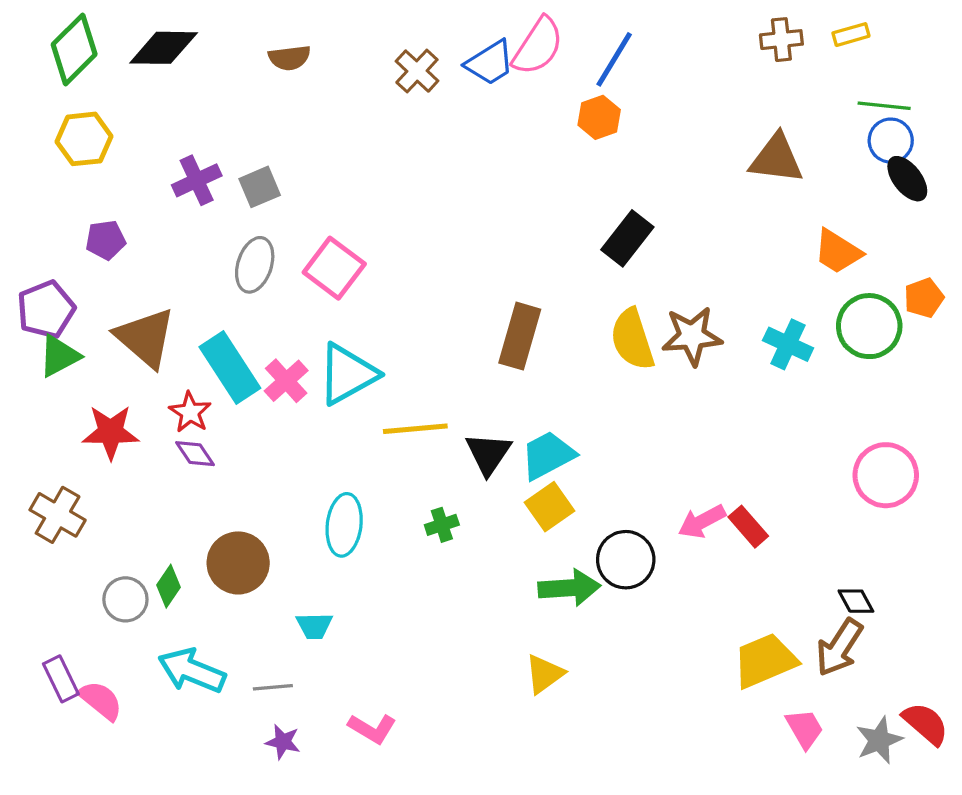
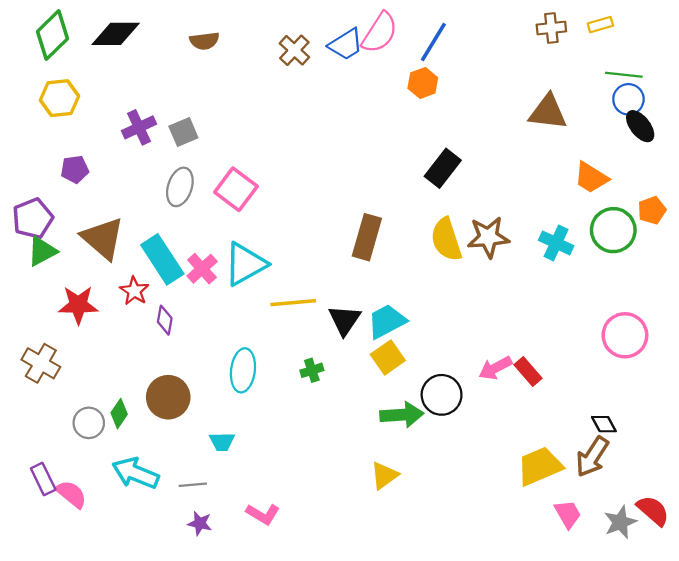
purple diamond: (195, 454) -> (165, 320), moved, turned 44

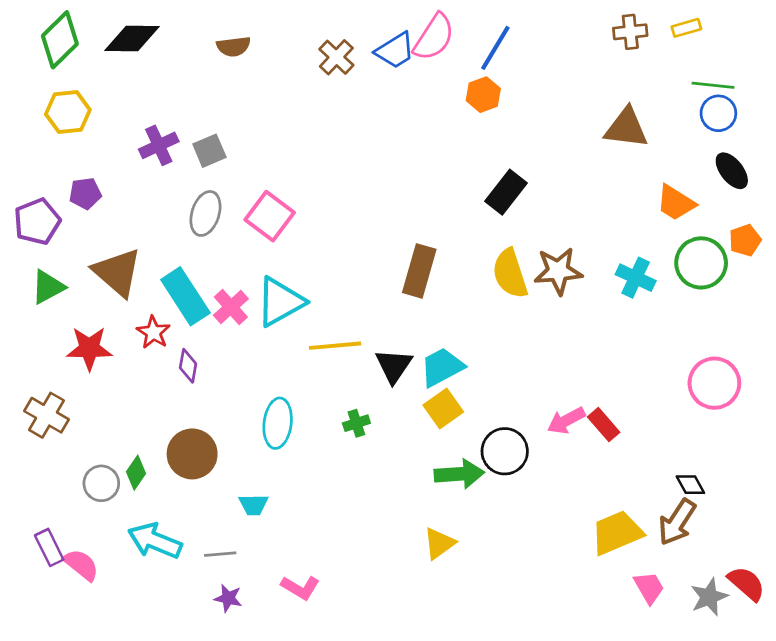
black ellipse: (640, 126) -> (732, 171), moved
purple pentagon: (33, 218) -> (37, 222), moved

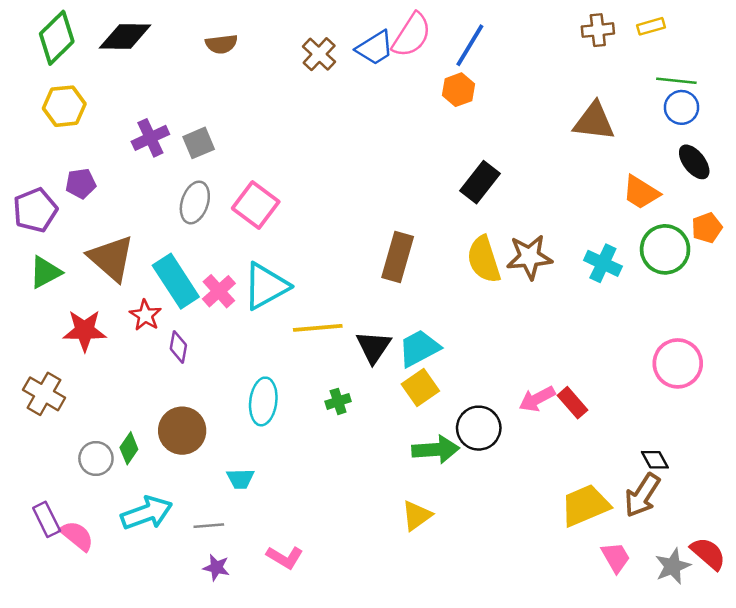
cyan arrow: (155, 541) -> (147, 513), turned 138

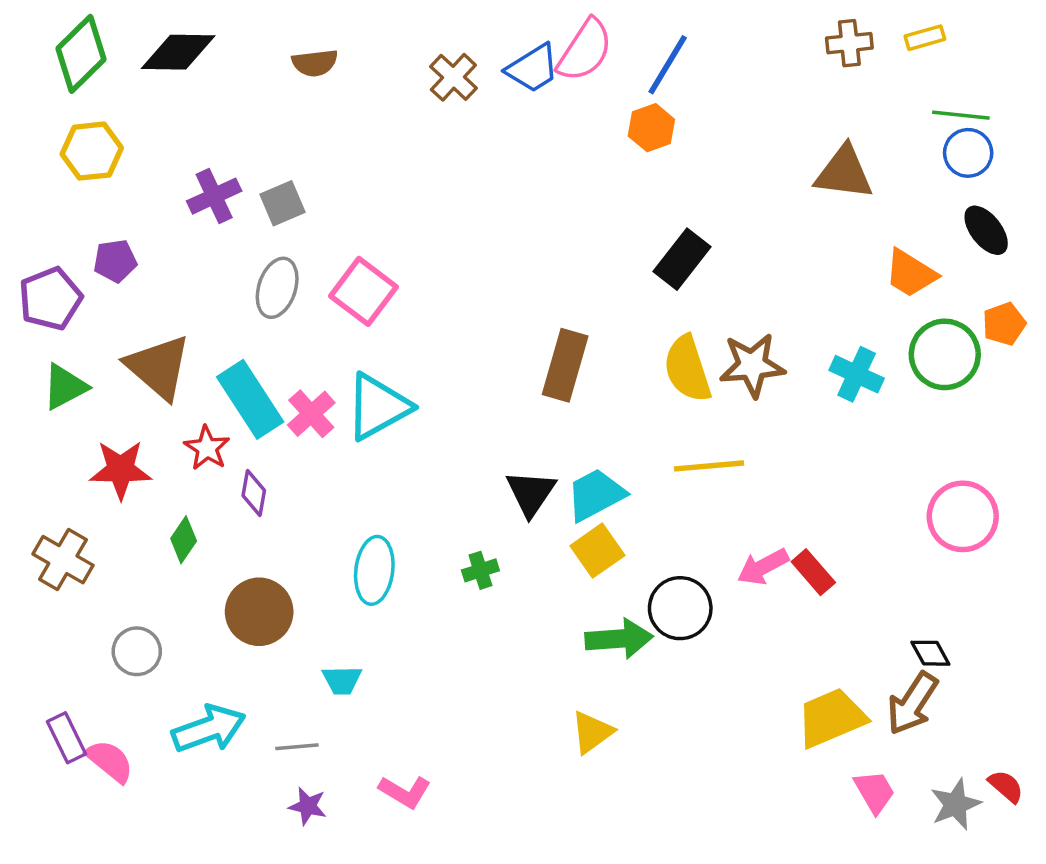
yellow line: (318, 328) -> (709, 466), moved
green diamond: (129, 448) -> (184, 540), moved
red semicircle: (708, 554) -> (1006, 786), size x0.7

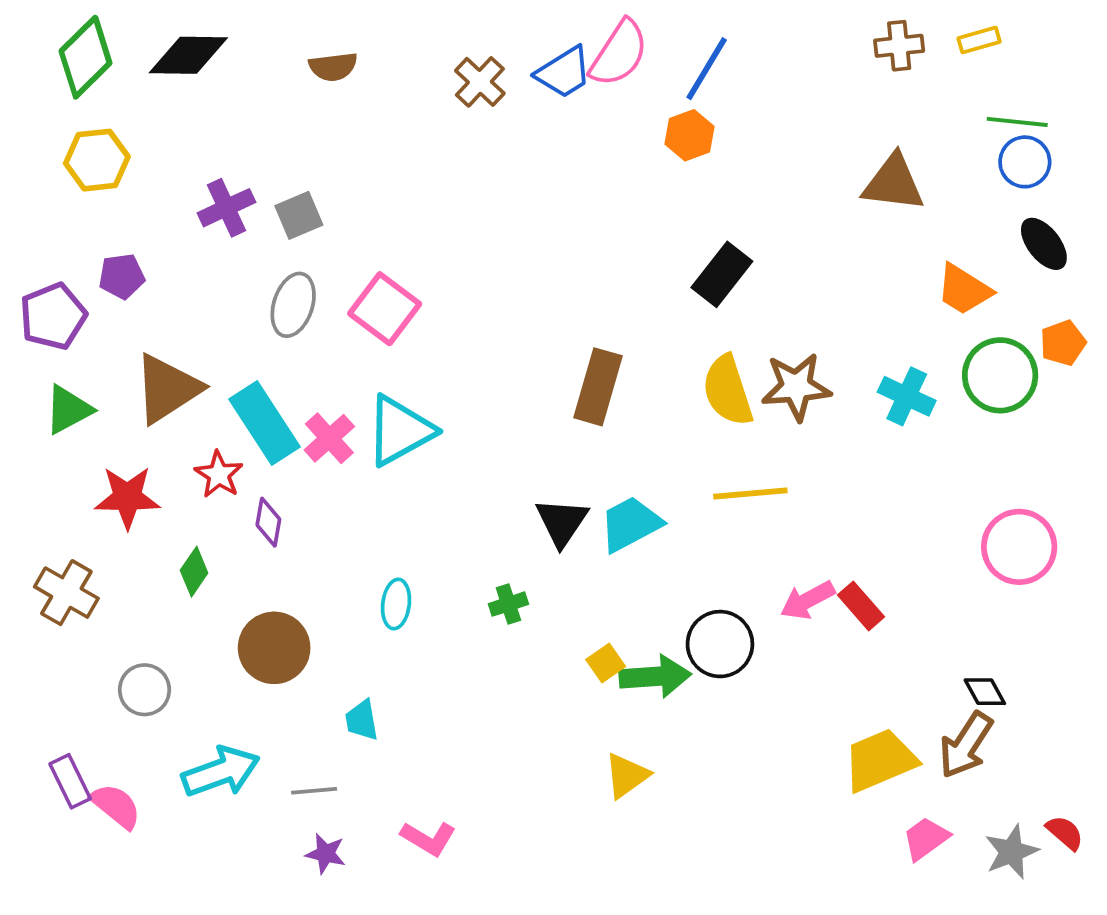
brown triangle: (158, 367) -> (167, 389), turned 46
yellow square: (597, 551) -> (606, 663), moved, size x0.7
cyan ellipse: (374, 570) -> (396, 604), size x0.7
cyan trapezoid: (342, 680) -> (362, 720), turned 81
pink trapezoid: (875, 792) -> (926, 838), turned -96

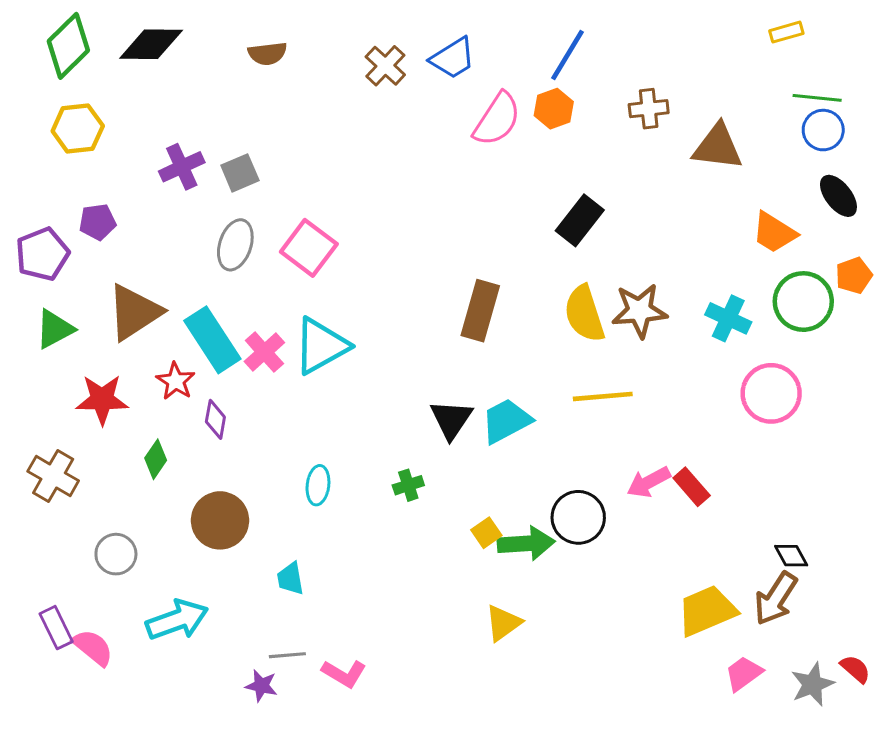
brown cross: (899, 46) -> (649, 109), moved
pink semicircle: (619, 53) -> (497, 119), moved
pink circle: (1019, 547) -> (771, 393), moved
gray line: (314, 791) -> (287, 655), moved

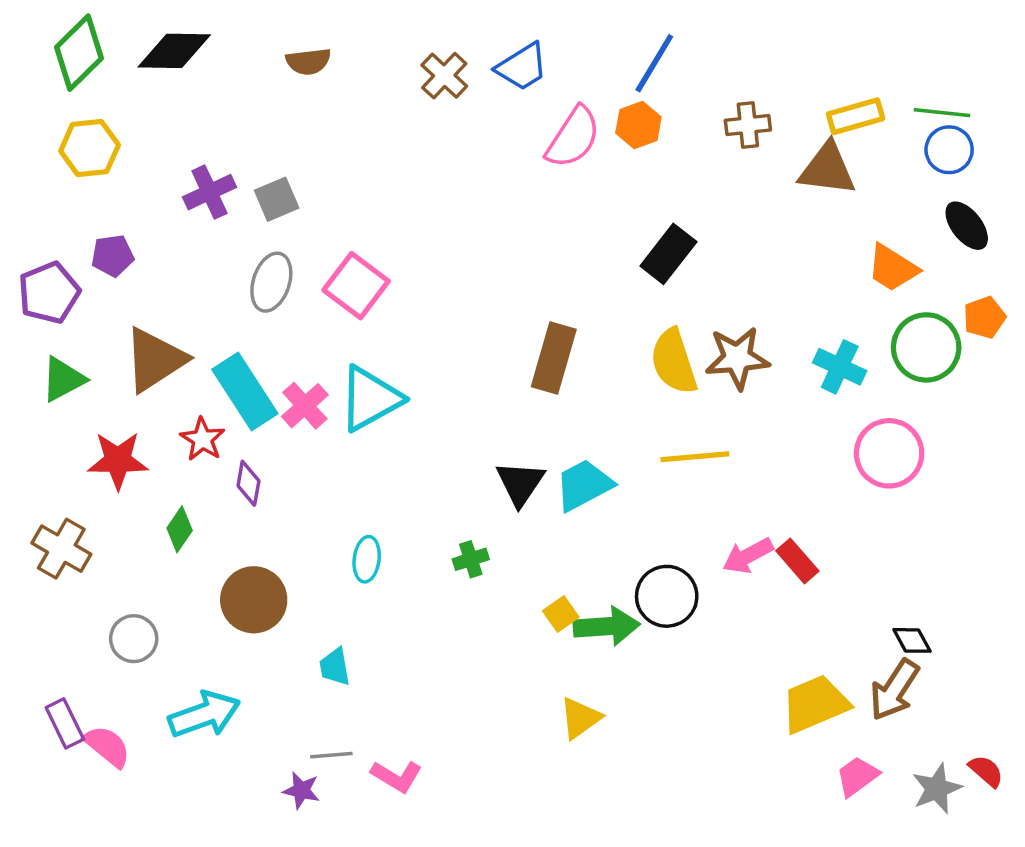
yellow rectangle: (786, 32) -> (856, 116), moved, size x1.4

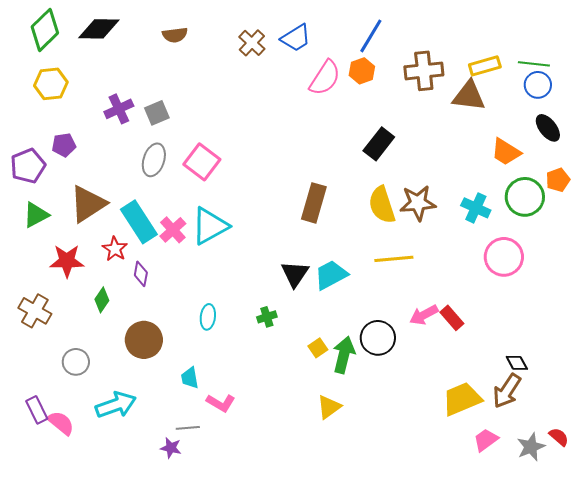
brown cross: (748, 125) -> (424, 71), size x1.5
green arrow: (607, 626) -> (344, 355), turned -72
pink L-shape: (397, 776) -> (221, 403), moved

